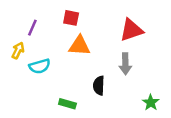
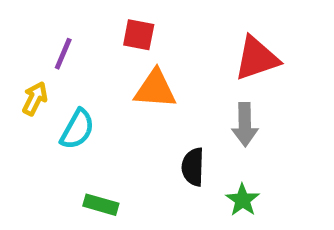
cyan semicircle: (40, 66) -> (77, 129), turned -45
green star: (151, 102) -> (243, 200), moved
green rectangle: (67, 104) -> (101, 205), moved

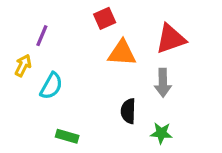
red square: (139, 35) -> (105, 18), moved, turned -35
orange triangle: (155, 89) -> (122, 53), moved
green star: (243, 200) -> (161, 133), turned -30

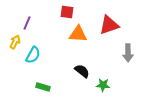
red square: (105, 18) -> (67, 12), turned 32
gray arrow: (163, 83) -> (128, 53), moved
black semicircle: (128, 111) -> (82, 71), turned 126

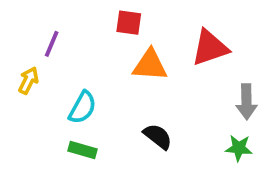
cyan semicircle: (33, 55) -> (82, 108), moved
green star: (103, 85) -> (239, 148), moved
green rectangle: (43, 87) -> (82, 150), moved

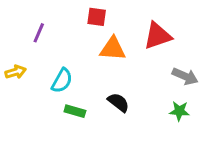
yellow arrow: (28, 80) -> (16, 72), moved, turned 48
gray arrow: (246, 102) -> (185, 76), turned -65
green rectangle: (82, 150) -> (75, 111), moved

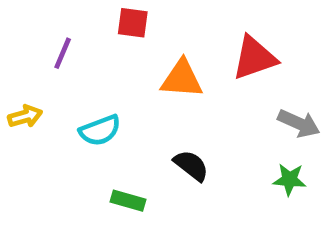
red square: (97, 17) -> (133, 23), moved
cyan semicircle: (62, 81) -> (100, 130), turned 40
green rectangle: (75, 111) -> (128, 201), moved

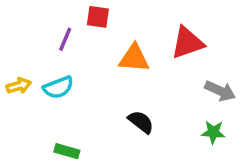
purple line: (63, 53) -> (65, 39), moved
cyan semicircle: (100, 130) -> (58, 87), moved
green rectangle: (128, 201) -> (67, 151), moved

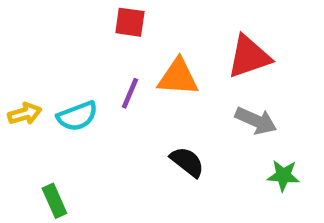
purple line: (65, 39) -> (130, 93), moved
gray arrow: (220, 91) -> (256, 121), moved
green rectangle: (67, 151) -> (54, 201), moved, turned 50

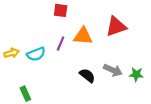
gray arrow: (256, 121) -> (113, 70), moved
green star: (283, 176) -> (136, 74), moved

